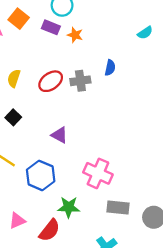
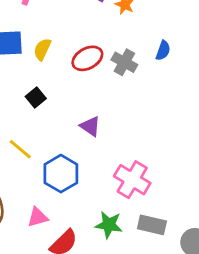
gray cross: (80, 81) -> (124, 62), turned 30
green star: (69, 207) -> (109, 225), moved
pink triangle: (17, 221) -> (38, 217), moved

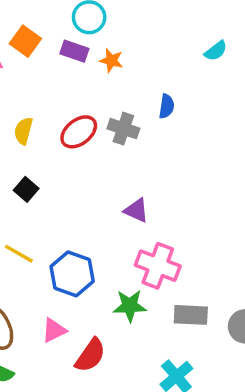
purple triangle: (90, 126) -> (136, 210), moved
green star: (109, 225) -> (130, 306), moved

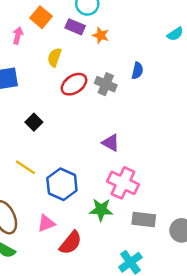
yellow semicircle: (23, 131) -> (54, 57), moved

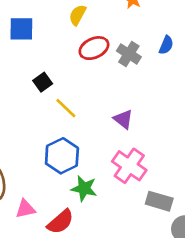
yellow line: (25, 167) -> (66, 108), moved
green star: (101, 210) -> (84, 188), moved
gray rectangle: (144, 219) -> (159, 201), moved
pink triangle: (46, 223) -> (25, 209), moved

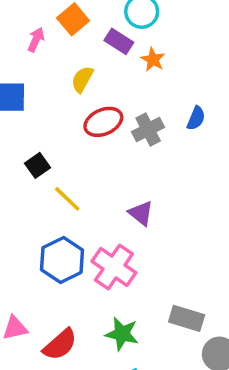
gray cross: (129, 54) -> (148, 130), turned 30
pink cross: (129, 166) -> (114, 267), moved
green star: (84, 188) -> (122, 334), moved

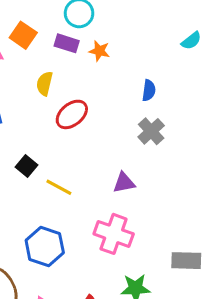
gray cross: (148, 130) -> (151, 131), moved
purple triangle: (141, 213) -> (124, 183), turned -35
blue hexagon: (62, 260) -> (45, 247), moved

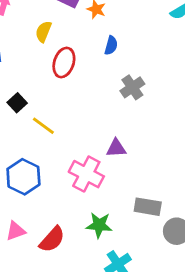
blue semicircle: (149, 90) -> (111, 45), moved
red ellipse: (72, 114) -> (64, 63), turned -40
purple triangle: (124, 183) -> (116, 148), moved

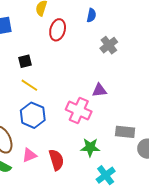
black square: (17, 103) -> (25, 61), turned 32
yellow line: (43, 126) -> (29, 85), moved
red semicircle: (52, 239) -> (56, 160), turned -55

